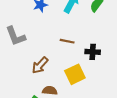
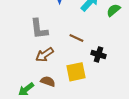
gray L-shape: (16, 36) -> (39, 29), moved

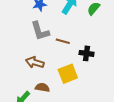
gray L-shape: (39, 29) -> (40, 31), moved
brown arrow: (45, 55) -> (35, 62), turned 60

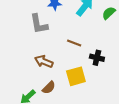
gray L-shape: (40, 31) -> (39, 24), moved
brown semicircle: (42, 87) -> (49, 88), turned 120

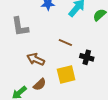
gray L-shape: (39, 24) -> (20, 27), moved

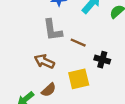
gray L-shape: (20, 27) -> (53, 30), moved

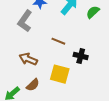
gray L-shape: (53, 30) -> (25, 21), moved, turned 45
yellow square: (79, 79) -> (60, 74), turned 30

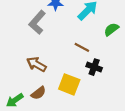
green semicircle: (93, 12) -> (111, 29), moved
brown line: (58, 41) -> (82, 47), moved

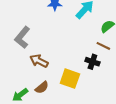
gray L-shape: (37, 22) -> (22, 37), moved
brown line: (82, 47) -> (103, 46), moved

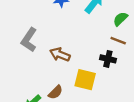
brown arrow: (39, 61) -> (60, 55), moved

